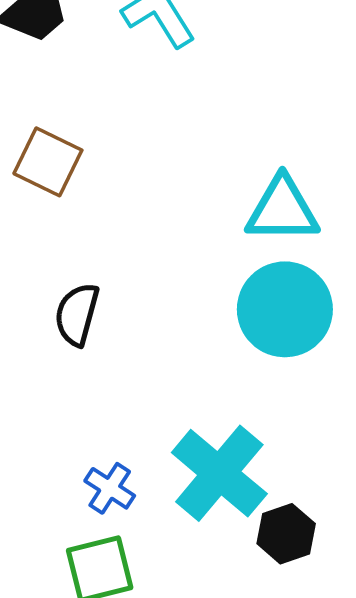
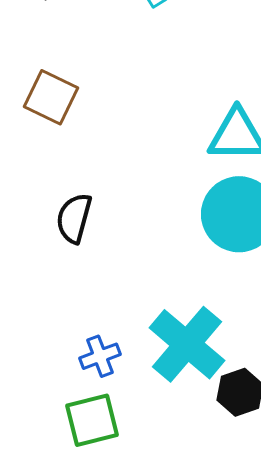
blue cross: (110, 488) -> (100, 356), turned 36

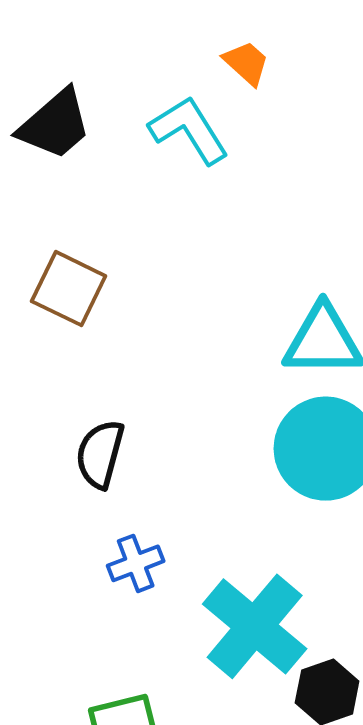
blue cross: (100, 356) -> (136, 563), moved

